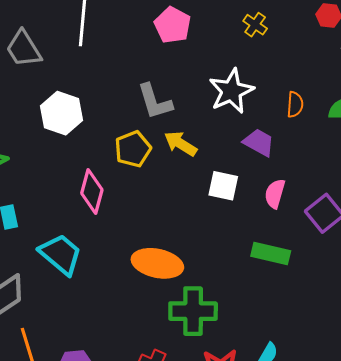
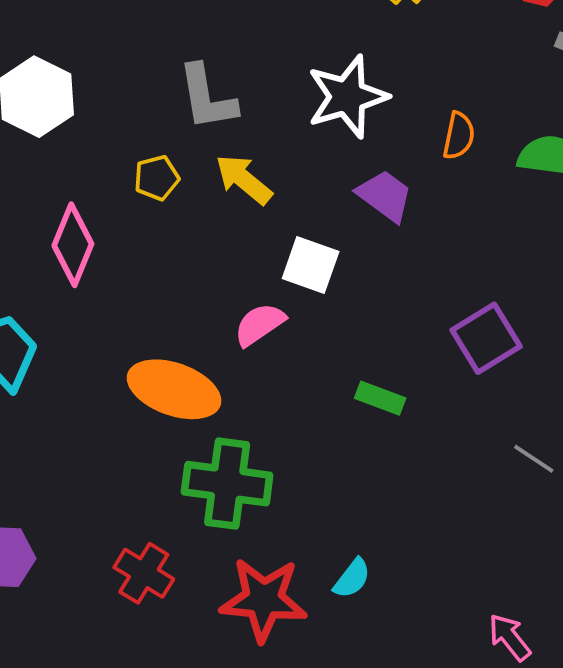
yellow pentagon: (133, 149) -> (157, 178), size x0.7
pink semicircle: (275, 194) -> (260, 324), moved, turned 32
green rectangle: (271, 254) -> (380, 398), size x0.7

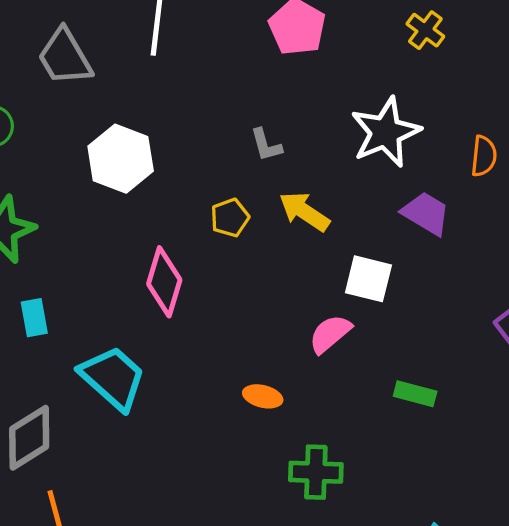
gray L-shape: (207, 98) -> (266, 145), size x0.6
orange ellipse: (174, 389) -> (263, 396), size x0.5
green rectangle: (380, 398) -> (415, 394), moved
green cross: (227, 484) -> (316, 472), size x0.7

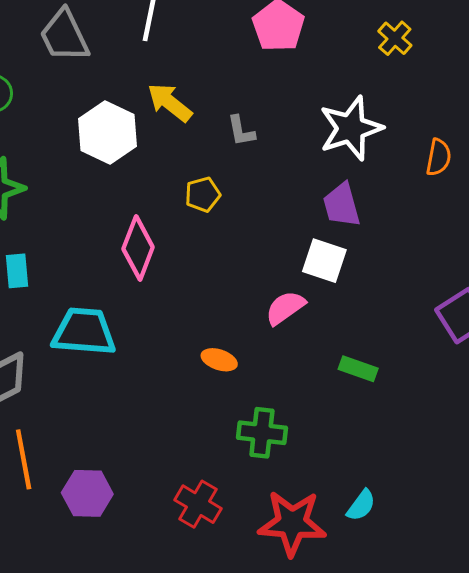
yellow arrow: (304, 212) -> (170, 103), moved
purple trapezoid: (426, 213) -> (342, 205), moved, turned -141
cyan trapezoid: (113, 378) -> (84, 332), turned -42

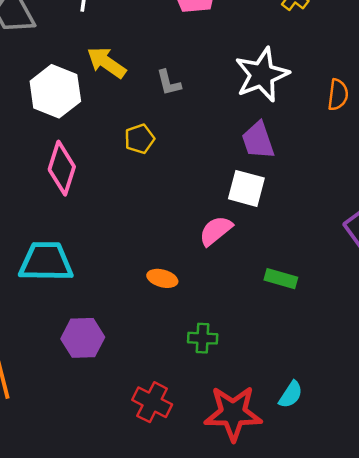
pink diamond: (138, 248) -> (62, 168), moved
green cross: (262, 433) -> (203, 338), size x0.7
purple hexagon: (87, 493) -> (83, 338), moved

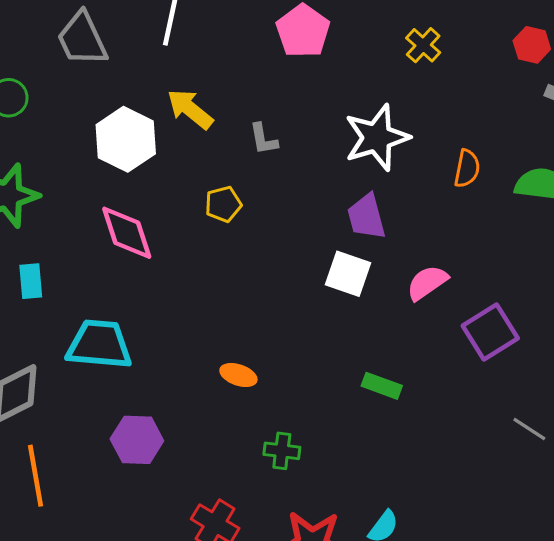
pink diamond: (62, 168) -> (127, 233), turned -40
pink semicircle: (216, 231) -> (427, 283), moved

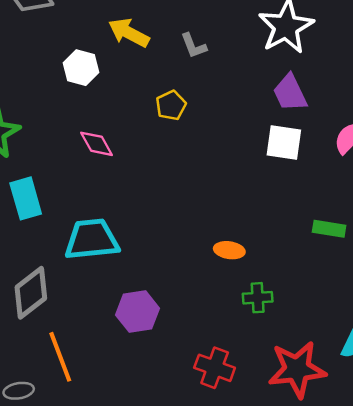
white hexagon: (126, 139) -> (81, 68), size x0.7
pink diamond: (127, 233) -> (97, 144), size x0.7
cyan rectangle: (31, 281) -> (26, 198), size x1.4
orange ellipse: (238, 375) -> (229, 250), moved

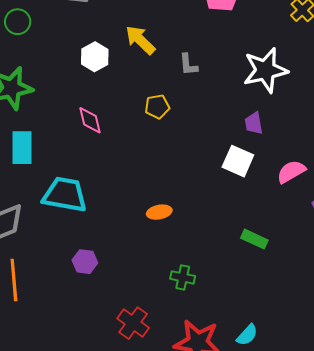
purple trapezoid: (290, 93) -> (254, 123), size x0.7
orange ellipse: (229, 250) -> (159, 212), moved, turned -35
purple hexagon: (138, 312) -> (85, 262), size x0.7

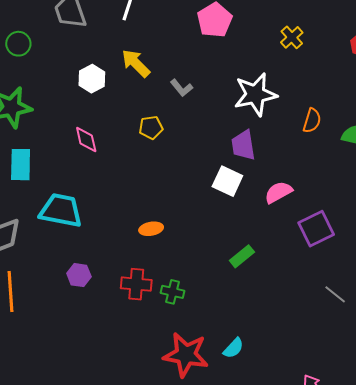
gray L-shape: (188, 65) -> (182, 88), turned -35
purple trapezoid: (254, 123) -> (243, 145), size x1.4
green rectangle: (254, 239) -> (242, 256), turned -65
red cross: (133, 323) -> (136, 284), moved, turned -32

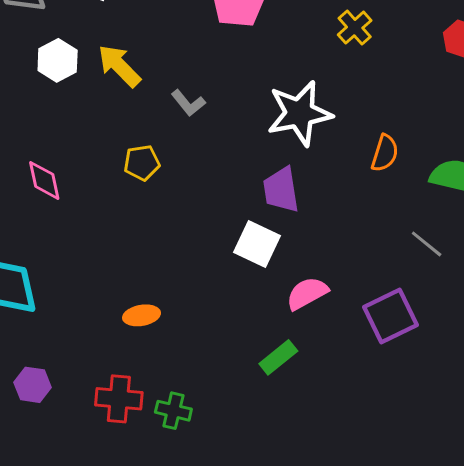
white hexagon: (92, 79) -> (58, 60), moved
pink semicircle: (278, 192) -> (307, 293), moved
gray line: (335, 294) -> (427, 244), moved

